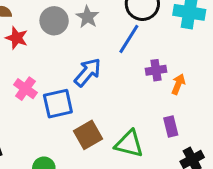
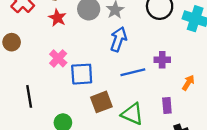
blue line: (129, 39) -> (133, 72), moved, turned 35
blue arrow: (88, 72) -> (118, 39), moved, turned -30
orange arrow: (178, 84) -> (188, 83), moved

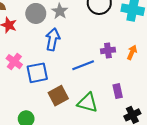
blue arrow: (118, 39) -> (53, 39), moved
orange arrow: (188, 83) -> (132, 52), moved

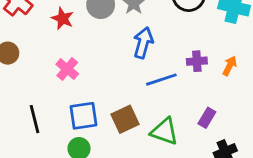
blue arrow: (53, 39) -> (143, 43), moved
blue square: (37, 73) -> (84, 116), moved
purple rectangle: (118, 91) -> (207, 118), turned 40

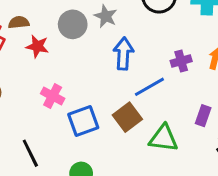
blue square: (84, 116) -> (83, 121), moved
brown square: (125, 119) -> (127, 117), moved

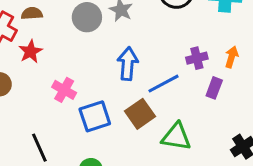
red star: (37, 46) -> (30, 52), moved, turned 30
blue arrow: (123, 54) -> (128, 64), moved
purple rectangle: (203, 116) -> (214, 88), moved

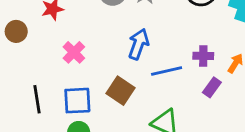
brown square: (140, 114) -> (121, 91), moved, turned -36
blue square: (95, 116) -> (77, 101), moved

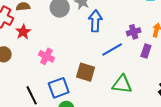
blue arrow: (139, 44) -> (95, 21), moved

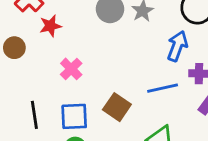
blue arrow: (95, 21) -> (177, 46), moved

